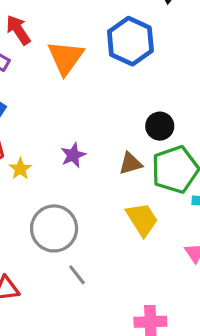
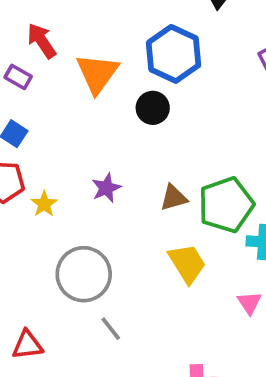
black circle: (160, 126) -> (153, 108), moved

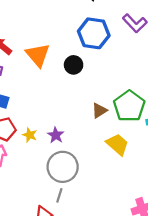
blue hexagon: (174, 54) -> (94, 33), moved
purple star: (106, 188) -> (56, 135), moved
gray line: (111, 329) -> (59, 195), moved, turned 72

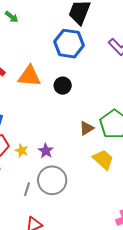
blue hexagon: (94, 33) -> (69, 44), moved
orange triangle: (38, 55) -> (29, 76), turned -45
gray line: (59, 195) -> (27, 189), moved

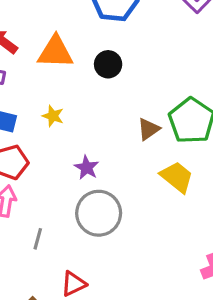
yellow star: (22, 151) -> (53, 116), moved
gray line: (27, 189) -> (38, 239), moved

